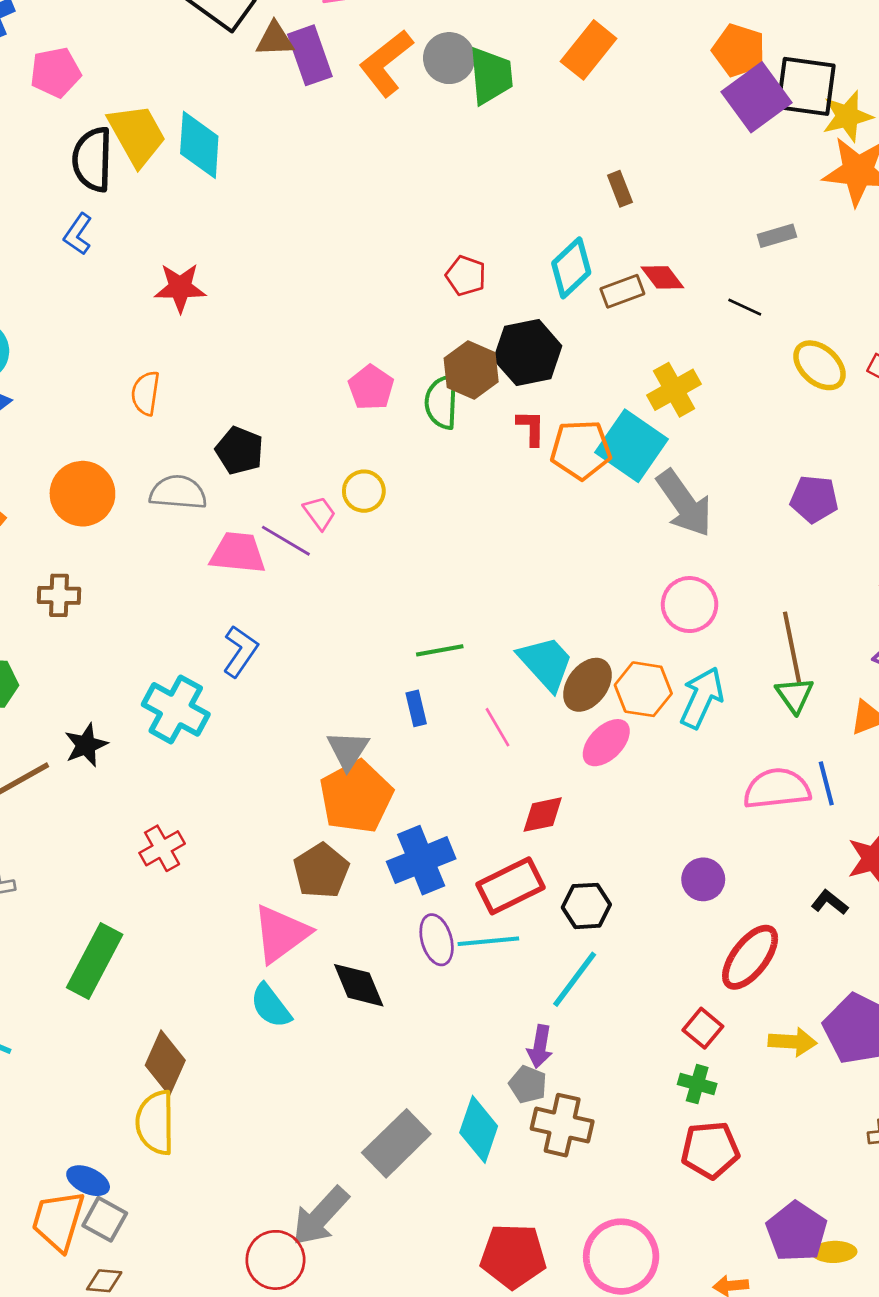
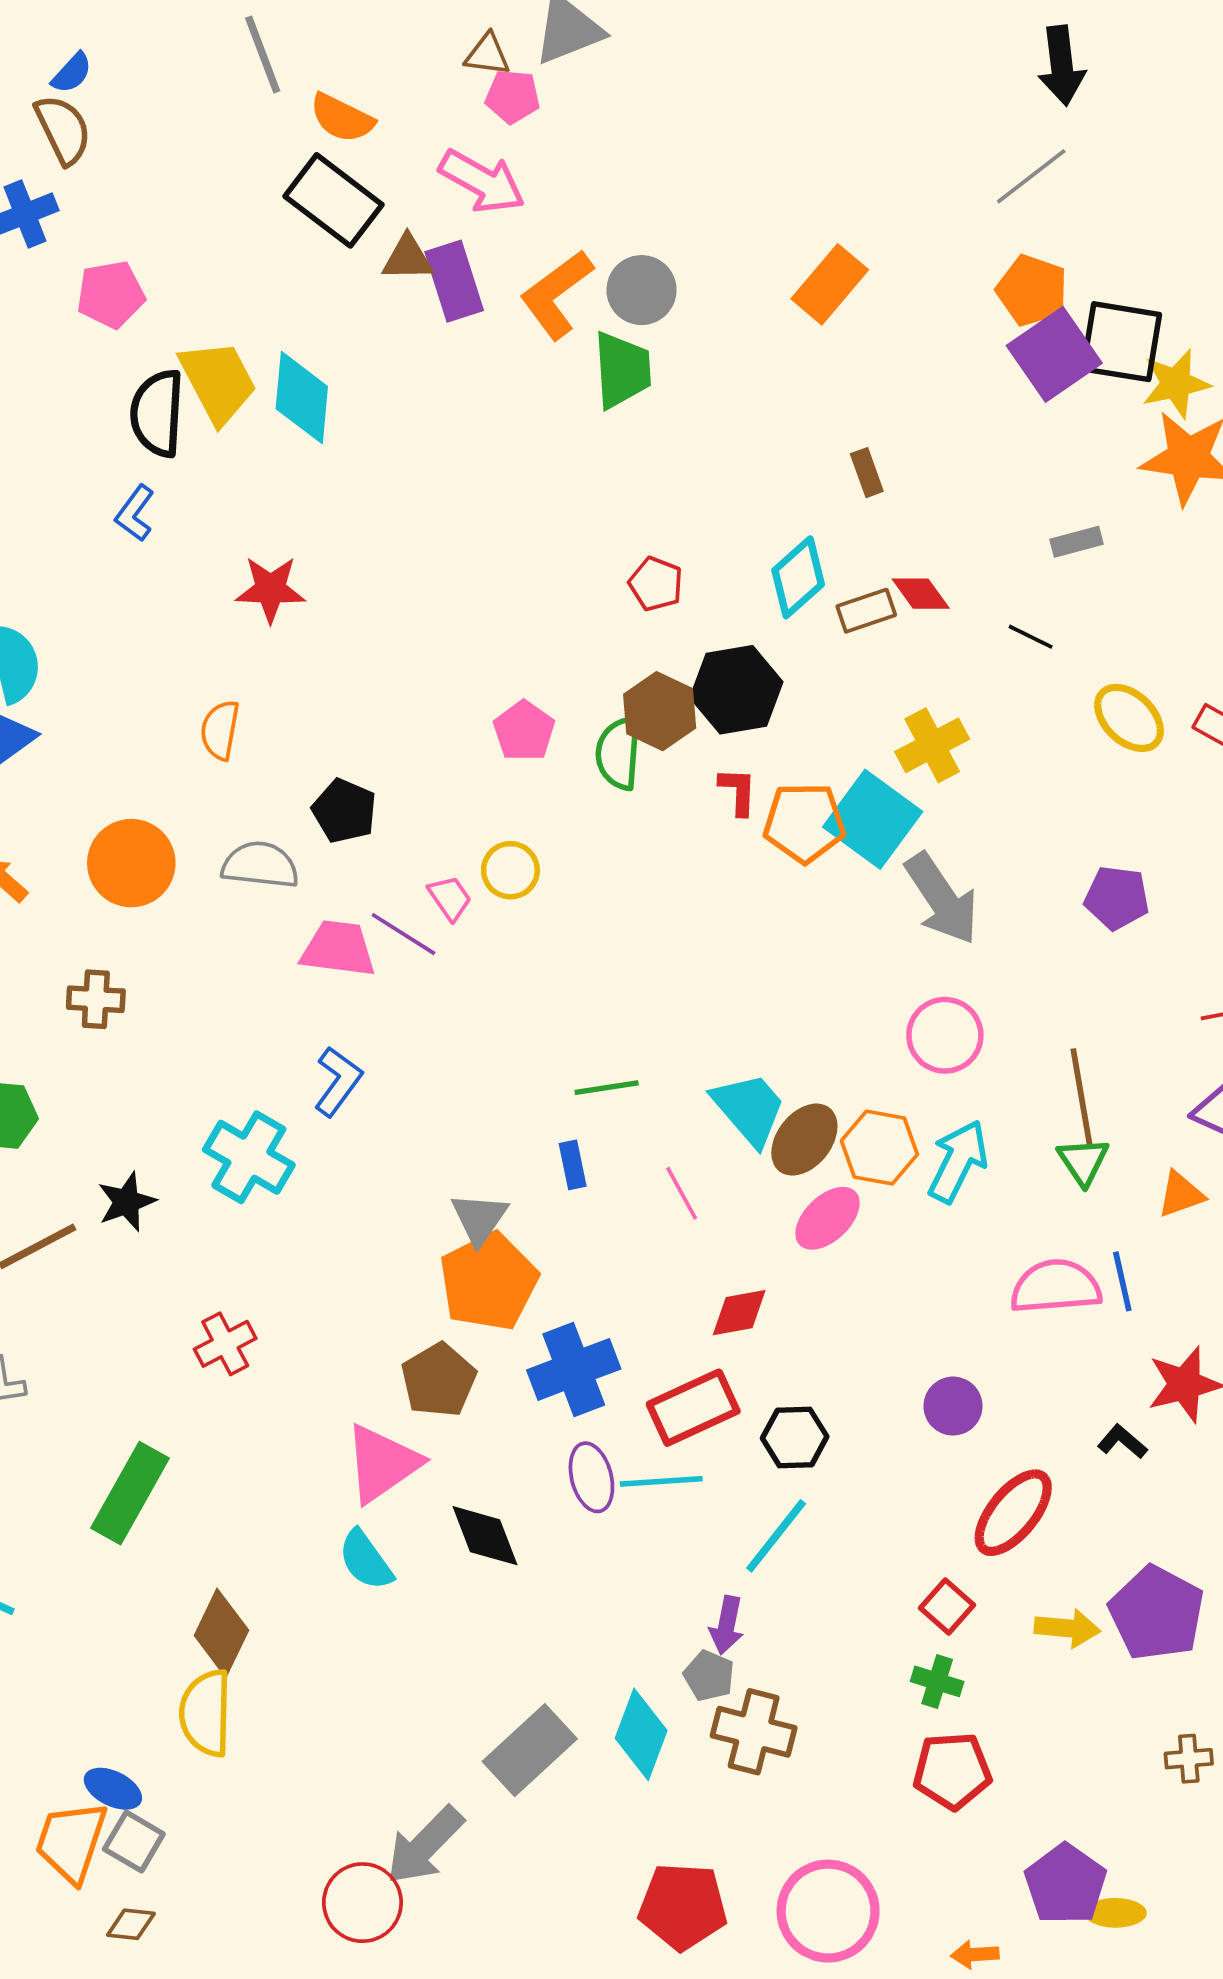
green trapezoid: (491, 76) -> (622, 370), moved

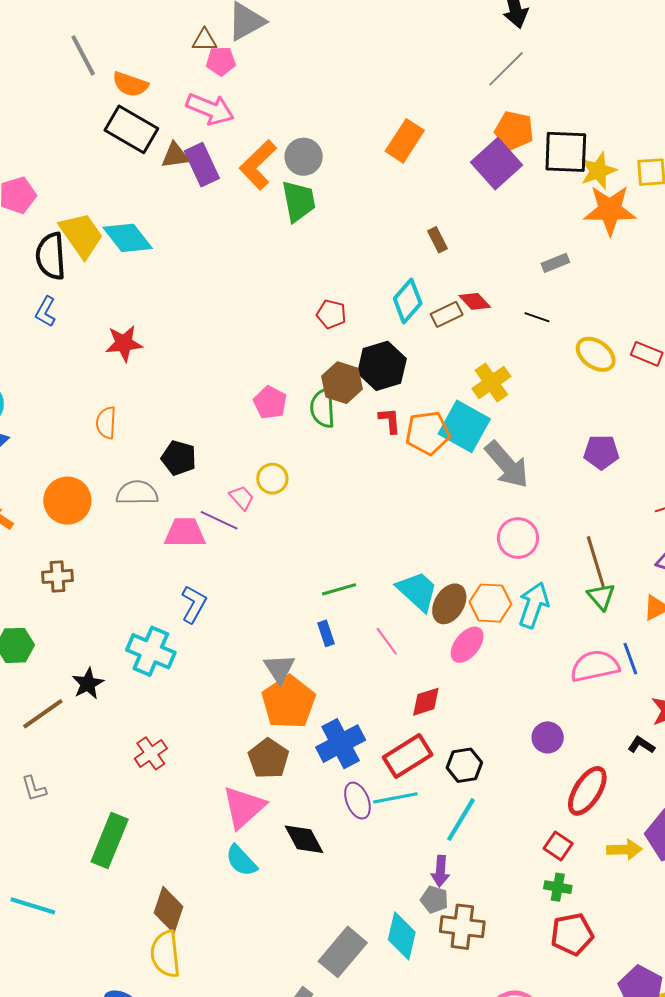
purple square: (1054, 354) -> (496, 164), moved
cyan diamond: (302, 398) -> (128, 238), turned -36

